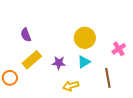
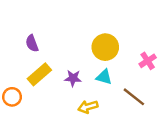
cyan triangle: (84, 62) -> (104, 77), turned 48
brown line: (108, 78) -> (134, 97), turned -42

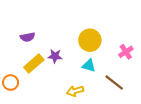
purple semicircle: (32, 43) -> (27, 37), turned -80
purple star: (73, 78) -> (55, 56), moved

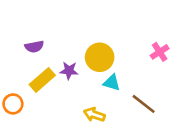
yellow circle: (90, 40) -> (100, 57), moved
pink cross: (126, 52) -> (160, 52), moved
yellow arrow: (75, 91) -> (94, 115), turned 35

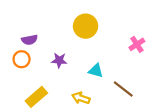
yellow circle: (100, 57) -> (86, 26), moved
yellow rectangle: (42, 80) -> (36, 97), moved
orange circle: (13, 104) -> (22, 59), moved

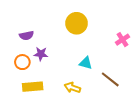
orange circle: (22, 59) -> (22, 62), moved
purple star: (59, 60) -> (41, 54), moved
yellow rectangle: (36, 97) -> (33, 87), turned 36

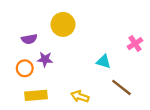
yellow circle: (77, 23) -> (63, 24), moved
cyan triangle: (86, 63) -> (104, 62), moved

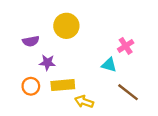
pink cross: (135, 44) -> (126, 46), moved
orange circle: (25, 68) -> (31, 86), moved
yellow rectangle: (36, 95) -> (63, 85), moved

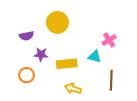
yellow rectangle: (63, 85) -> (67, 64), moved
brown line: (128, 92) -> (111, 80), turned 54

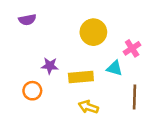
yellow circle: (57, 22) -> (93, 32), moved
purple semicircle: (26, 36) -> (27, 20), moved

